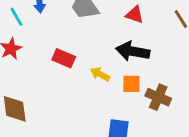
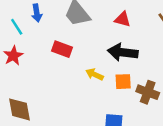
red rectangle: (64, 58) -> (62, 49), moved

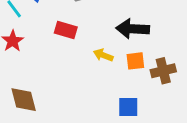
brown cross: (148, 92) -> (163, 71), turned -30

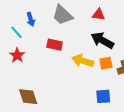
black arrow: (133, 29) -> (102, 40), turned 30
yellow arrow: (103, 55) -> (83, 61), size x1.5

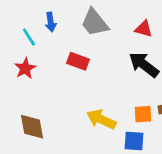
yellow arrow: (83, 61) -> (101, 119), moved
orange square: (106, 63) -> (143, 114), moved

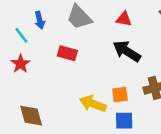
orange square: (143, 114) -> (120, 95), moved

